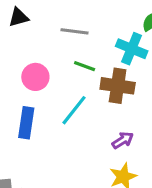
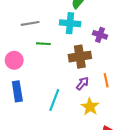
brown cross: (118, 86) -> (80, 57), moved
cyan line: (74, 110) -> (54, 100), moved

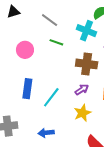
gray line: (30, 23) -> (50, 20), turned 30
blue rectangle: (17, 91) -> (27, 89), moved

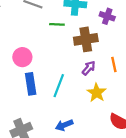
green line: (56, 42) -> (57, 24), moved
pink circle: (25, 50) -> (22, 57), moved

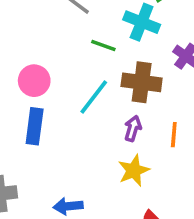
purple arrow: (89, 68) -> (133, 128), turned -40
cyan line: (59, 86) -> (94, 97), moved

